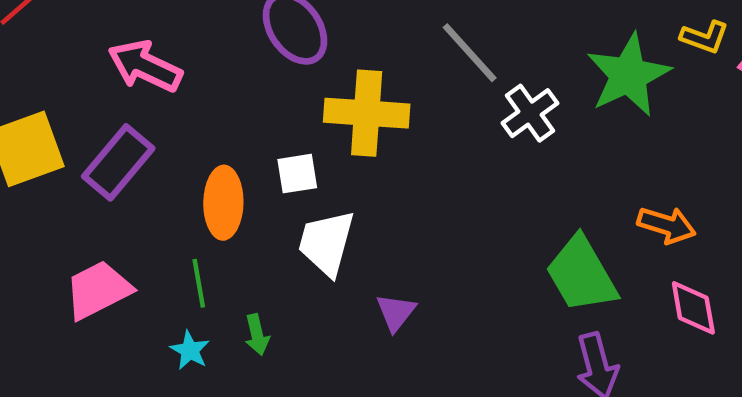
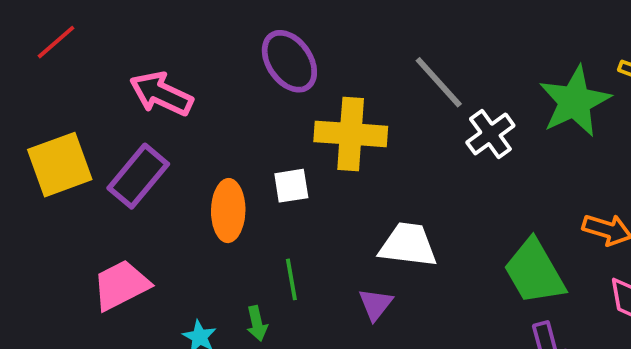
white trapezoid: (326, 243) -> (408, 245), moved, turned 82
green line: (199, 283) -> (291, 279), moved

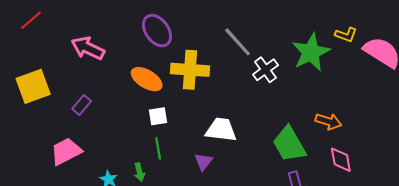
purple rectangle: (138, 176) -> (82, 105), moved, size x0.6
white square: (291, 186) -> (158, 116), moved
orange ellipse: (228, 211) -> (147, 79), moved, turned -60

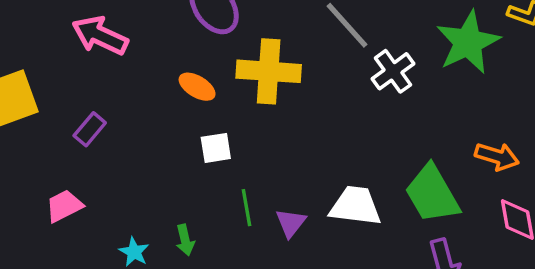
orange ellipse: (147, 79) -> (197, 87), size x0.7
white trapezoid: (221, 130) -> (355, 206), moved
green line: (158, 148) -> (246, 208), moved
pink trapezoid: (66, 151) -> (64, 206), size x0.7

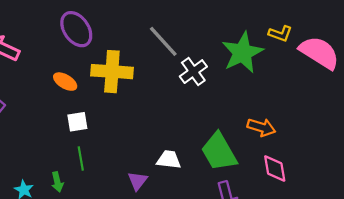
white trapezoid: (355, 206) -> (169, 160), size x0.7
green line: (246, 208) -> (81, 159), moved
purple triangle: (291, 223) -> (138, 181), moved

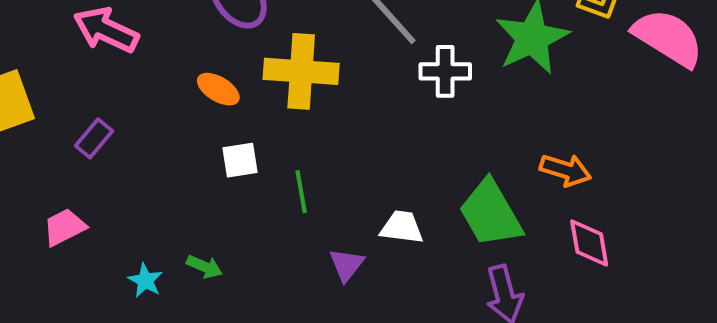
white cross: (193, 72) -> (445, 71), turned 36
green line: (81, 159) -> (301, 192), moved
green arrow: (57, 182) -> (204, 267), turned -54

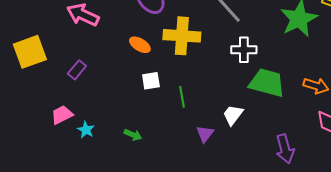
white cross: (445, 71) -> (244, 50), moved
green trapezoid: (491, 213) -> (267, 83), moved, turned 135
white trapezoid: (402, 227) -> (233, 115), turned -60
cyan star: (145, 280) -> (86, 130), moved

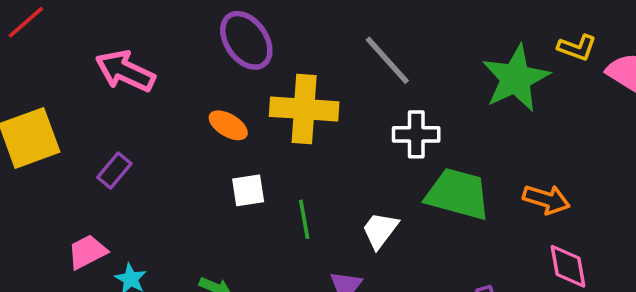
white trapezoid: (233, 115) -> (380, 230), moved

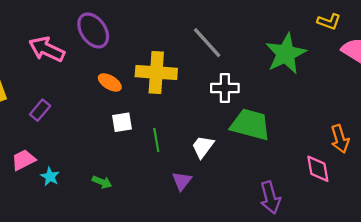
purple ellipse: (246, 40) -> (93, 30), moved
yellow L-shape: (577, 48) -> (329, 22), moved
orange arrow: (546, 199) -> (340, 139), moved, turned 56

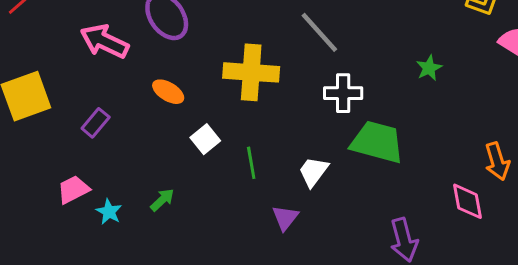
green star: (286, 54) -> (429, 68), moved, size x0.5
orange ellipse: (110, 82) -> (168, 92), moved
white square: (122, 122) -> (205, 139), turned -30
green arrow: (102, 182) -> (162, 200), moved, turned -66

